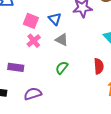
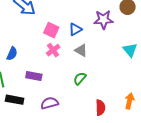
blue triangle: (55, 19) -> (75, 29), turned 40
red semicircle: (99, 66) -> (100, 108), moved

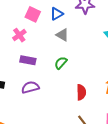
pink cross: (53, 50) -> (19, 35), moved
purple rectangle: (34, 76) -> (28, 60), moved

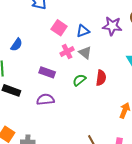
pink cross: (19, 35) -> (67, 52), moved
red semicircle: (81, 92) -> (101, 78), moved

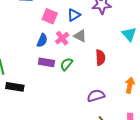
blue semicircle: (17, 45) -> (42, 40), moved
green semicircle: (79, 80) -> (66, 64), moved
purple semicircle: (45, 99) -> (96, 96), moved

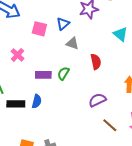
pink cross: (62, 38) -> (18, 55), moved
blue semicircle: (42, 40) -> (37, 101), moved

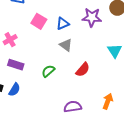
red semicircle: (96, 62) -> (83, 70), turned 35
purple rectangle: (43, 75) -> (16, 65), moved

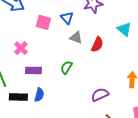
blue triangle: (63, 24) -> (67, 18), turned -32
red semicircle: (83, 70) -> (97, 44), moved

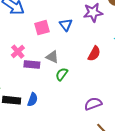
pink square: (43, 22) -> (42, 28), turned -35
gray triangle: (76, 38) -> (52, 57), moved
purple rectangle: (33, 70) -> (32, 64), moved

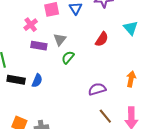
pink cross: (18, 52) -> (31, 25), moved
gray triangle: (52, 57) -> (60, 39), turned 40

